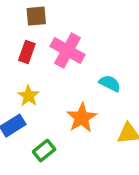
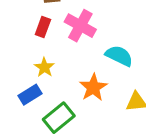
cyan semicircle: (110, 83) -> (119, 56), size x1.4
green rectangle: (44, 151) -> (59, 118), size x1.5

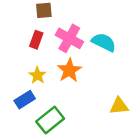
cyan semicircle: (119, 56) -> (104, 42), moved
orange star: (93, 87) -> (69, 70), moved

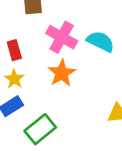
red rectangle: (36, 40) -> (14, 50), moved, turned -36
yellow star: (37, 75) -> (14, 79), moved

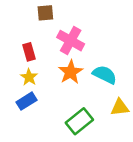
cyan semicircle: (101, 42) -> (105, 75), moved
green rectangle: (40, 129) -> (79, 121), moved

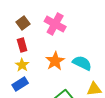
brown square: (45, 13) -> (23, 23), moved, turned -32
pink cross: (71, 41) -> (55, 24), moved

